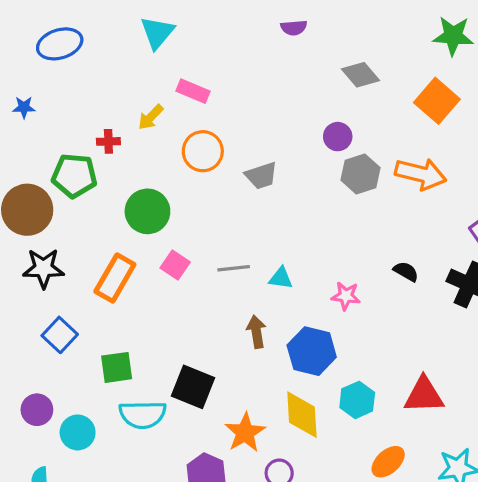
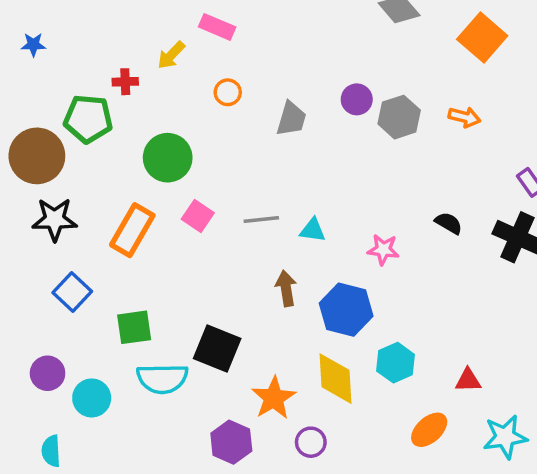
purple circle: (338, 137) -> (357, 99), moved
orange circle: (203, 151) -> (228, 92), size x0.6
orange arrow: (421, 174) -> (465, 117), size x0.6
gray trapezoid: (261, 176) -> (291, 119), turned -56
red triangle: (424, 395) -> (468, 380), moved, size x0.6

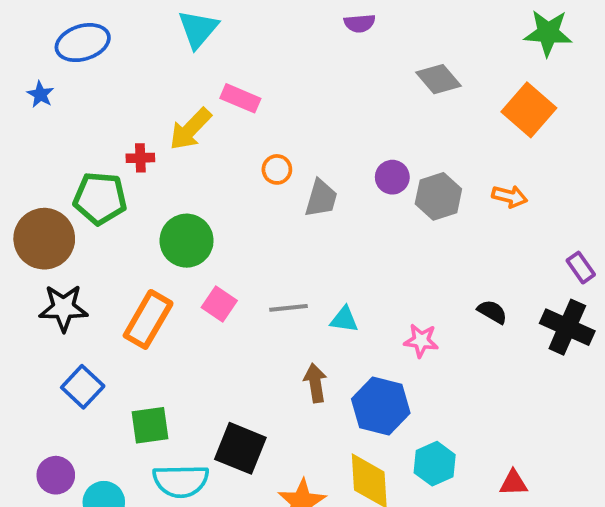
blue star: (33, 45) -> (40, 94), moved, turned 30
yellow arrow: (171, 55) -> (190, 129), size x1.4
orange circle: (228, 92) -> (277, 169), moved

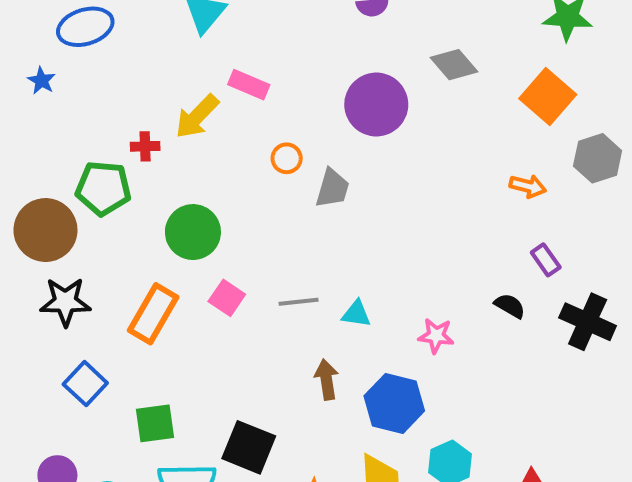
purple circle: (392, 177) -> (376, 104), moved, size x1.8
gray hexagon: (438, 196) -> (598, 158), moved
purple rectangle: (581, 268) -> (546, 260), moved

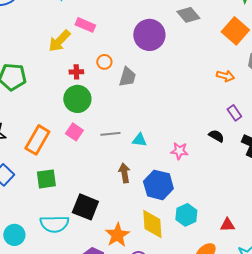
red cross: (145, 146) -> (76, 72), moved
green circle: (193, 232) -> (77, 99), moved
green square: (155, 423) -> (46, 179), moved

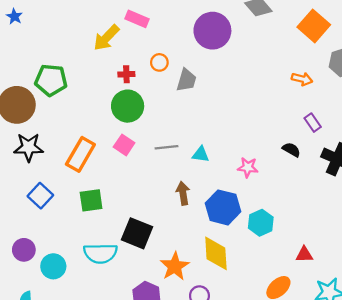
cyan hexagon: (186, 215) -> (261, 223), moved

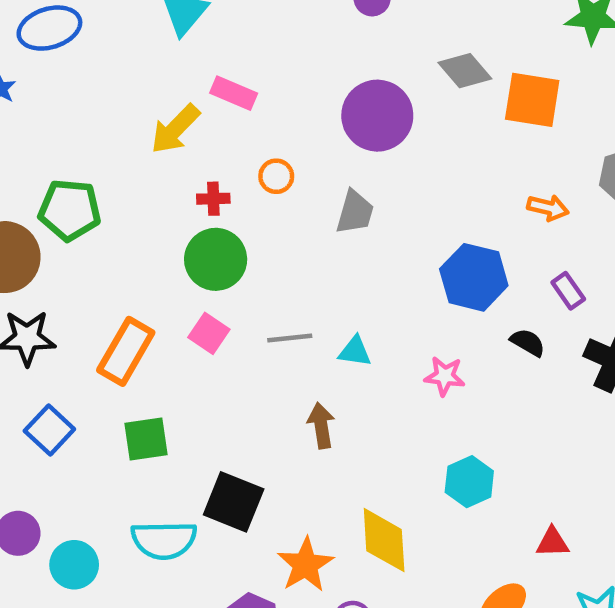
orange square: (314, 26) -> (532, 100), moved, turned -32
gray trapezoid: (186, 80) -> (355, 212), moved
blue hexagon: (223, 207) -> (474, 277), moved

